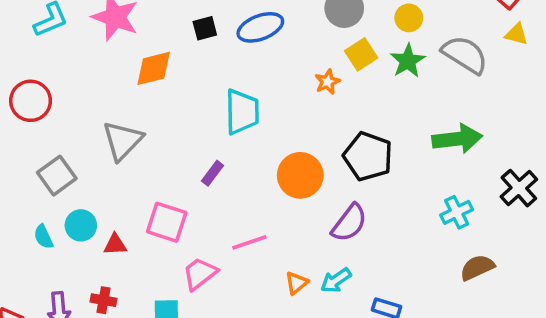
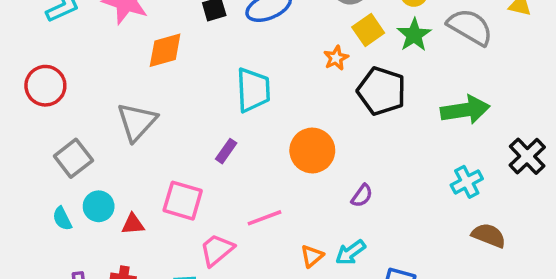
black pentagon: (368, 156) -> (382, 91), moved
purple semicircle: (349, 223) -> (362, 196), size x0.6
brown semicircle: (477, 267) -> (489, 235), turned 48

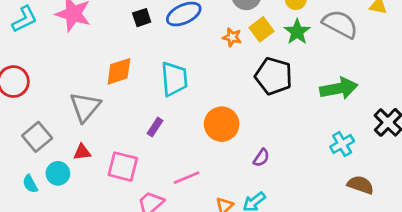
orange diamond: (165, 50) -> (119, 71), moved
orange star: (336, 58) -> (232, 37), moved, turned -30
red triangle: (133, 224) -> (82, 152), moved

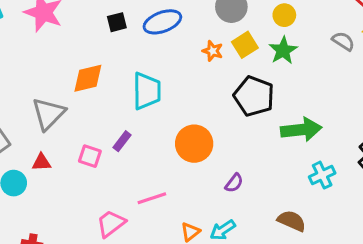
gray semicircle: (340, 24) -> (343, 41), moved, size x0.6
green arrow: (339, 88) -> (301, 130), moved
pink square: (123, 167) -> (90, 156), moved, size x0.7
brown semicircle: (361, 185) -> (292, 221), moved

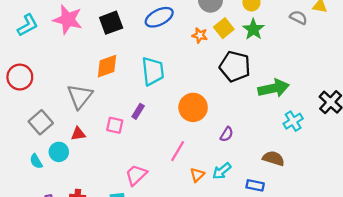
black square: (117, 22) -> (111, 23), moved, size x1.5
pink line: (152, 198) -> (178, 151), moved, turned -35

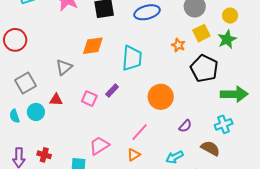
orange star: (200, 35) -> (178, 45), moved
gray triangle: (80, 96) -> (64, 67), size x0.7
cyan cross: (293, 121) -> (224, 124), moved
brown semicircle: (274, 158) -> (210, 148), moved
orange triangle: (197, 175) -> (134, 155), moved

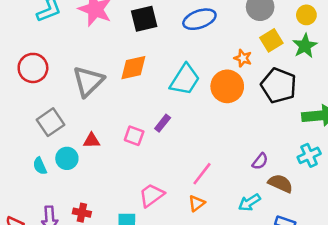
cyan trapezoid: (132, 58) -> (185, 80), turned 32
gray triangle: (64, 67) -> (88, 81), moved, size x1.5
orange circle: (161, 97) -> (227, 86), moved
brown semicircle: (210, 148) -> (280, 183), moved

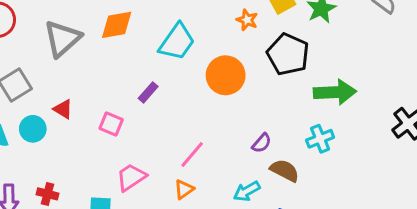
orange circle: (227, 86) -> (226, 75), moved
pink square: (134, 136) -> (111, 124), moved
red triangle: (92, 141) -> (63, 109), turned 30

